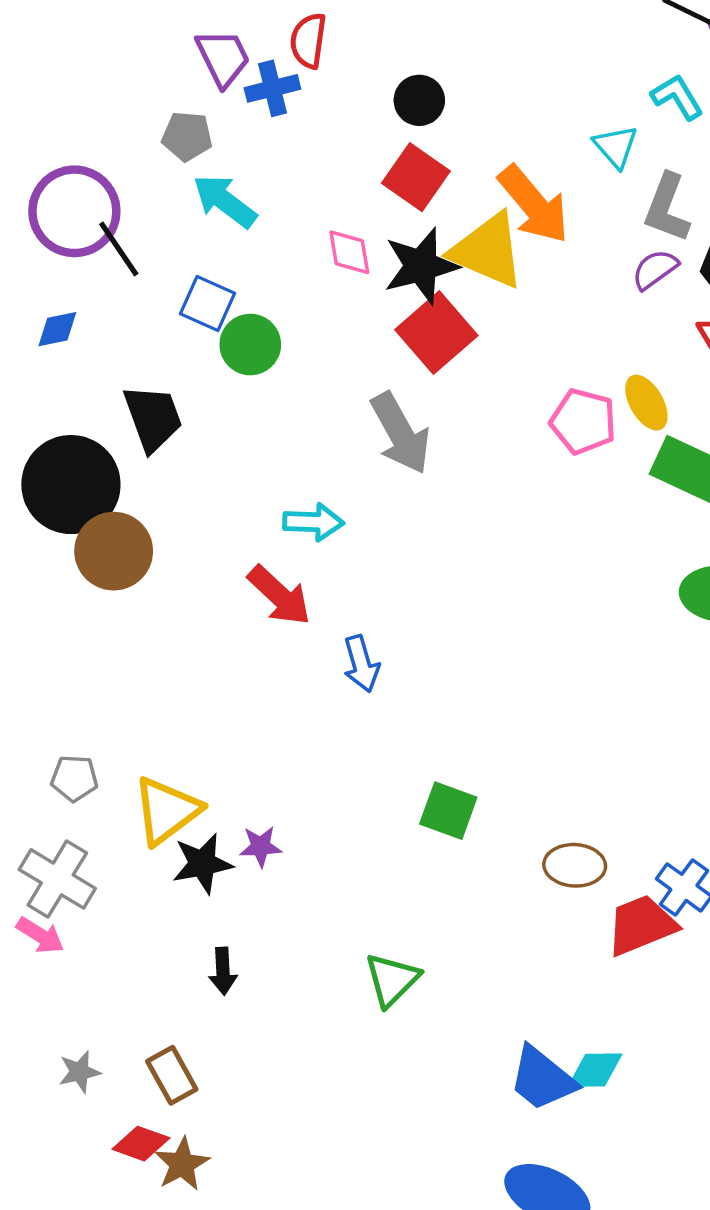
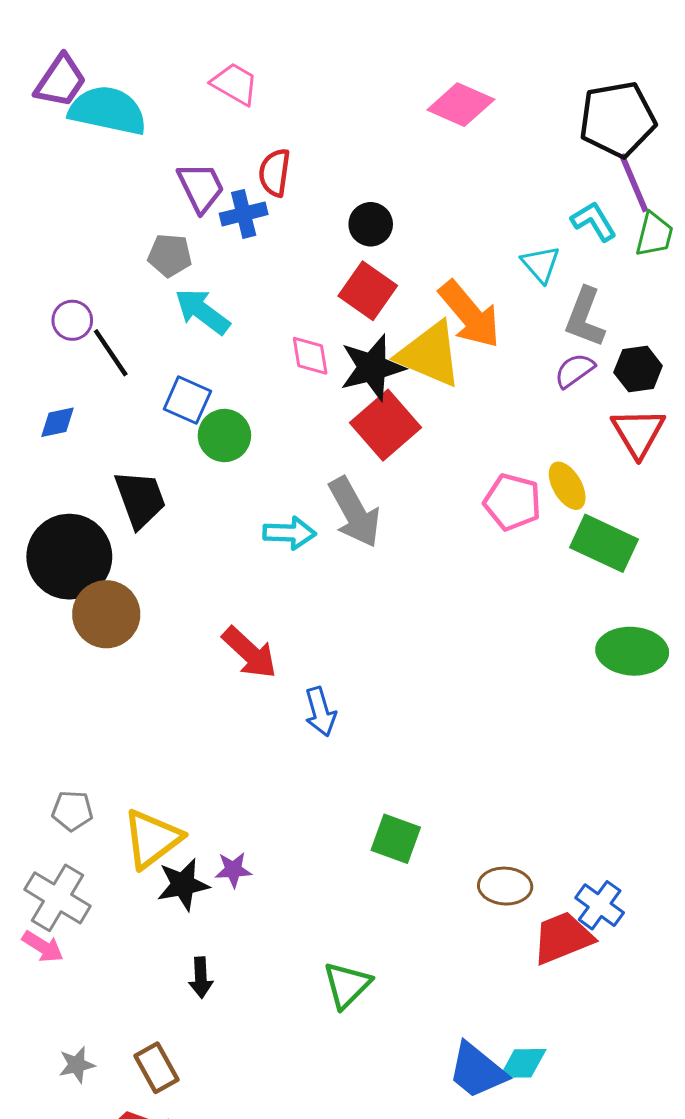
purple circle: (74, 211) -> (72, 320), size x0.5
cyan arrow: (313, 522) -> (289, 533), moved

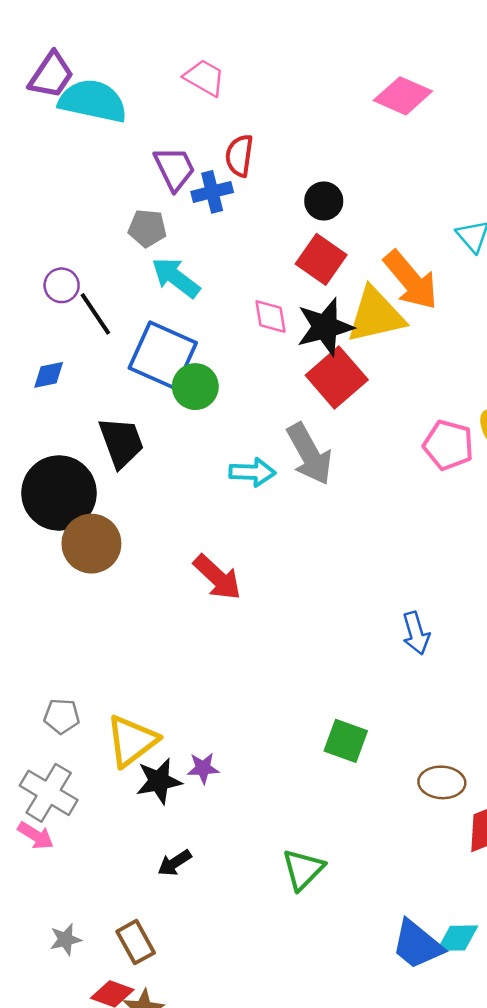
yellow triangle: (430, 354) -> (376, 315), turned -36
blue square: (187, 400) -> (163, 355), size x1.6
blue arrow: (320, 712) -> (416, 633), moved
black arrow: (201, 978) -> (174, 863), turned 60

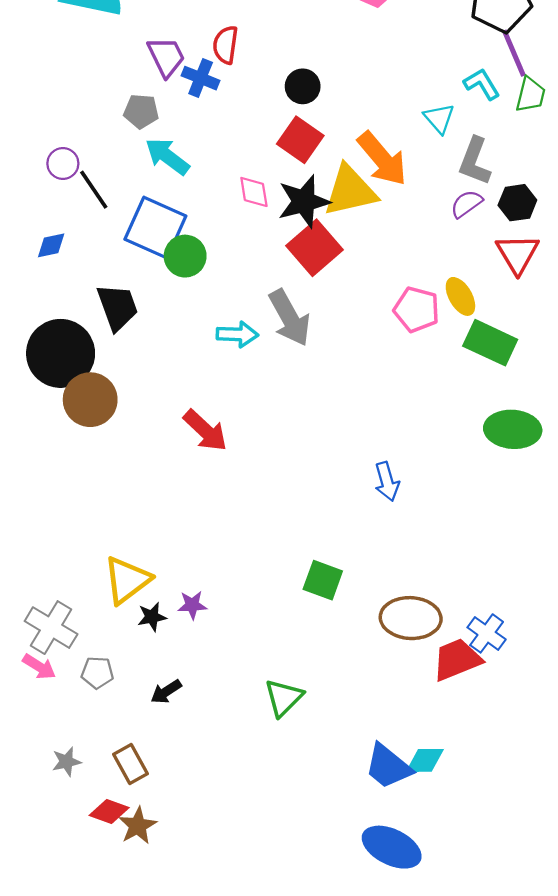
blue cross: (212, 192) -> (201, 78), turned 36
gray pentagon: (62, 716) -> (97, 673), moved
black star: (159, 781) -> (152, 617), size x0.7
brown ellipse: (442, 782) -> (411, 618), size x1.4

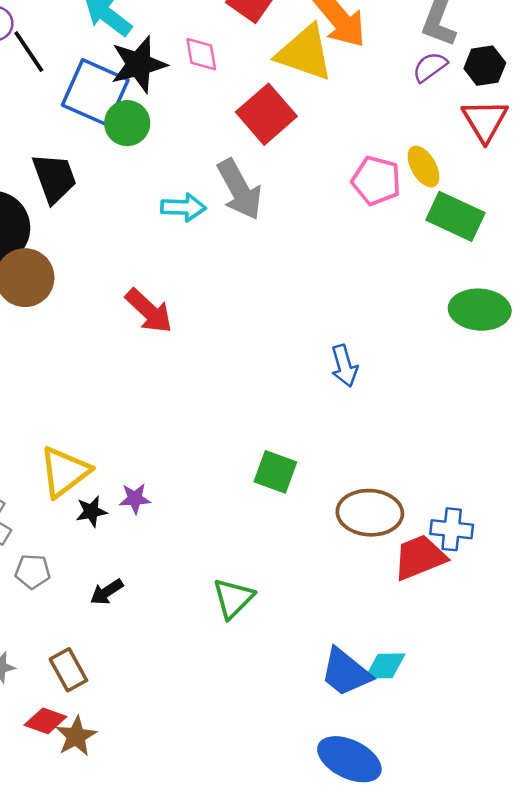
yellow triangle: (350, 191) -> (305, 53), turned 32
black star: (304, 201) -> (139, 64), moved
blue cross: (487, 633) -> (452, 529), turned -30

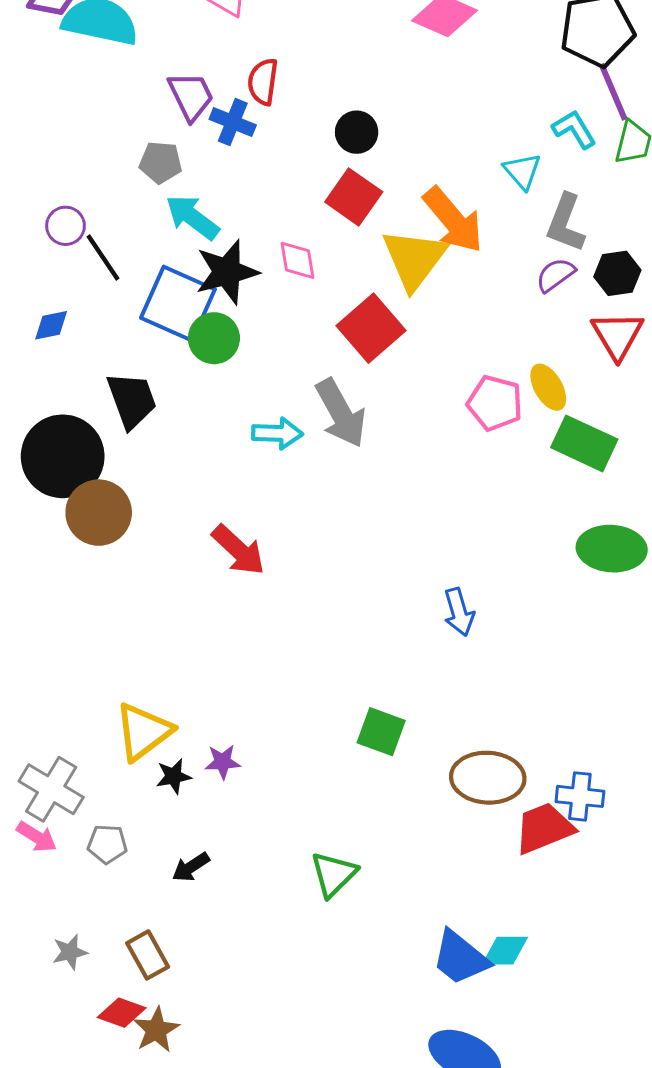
yellow triangle: (305, 53) -> (414, 259), turned 48

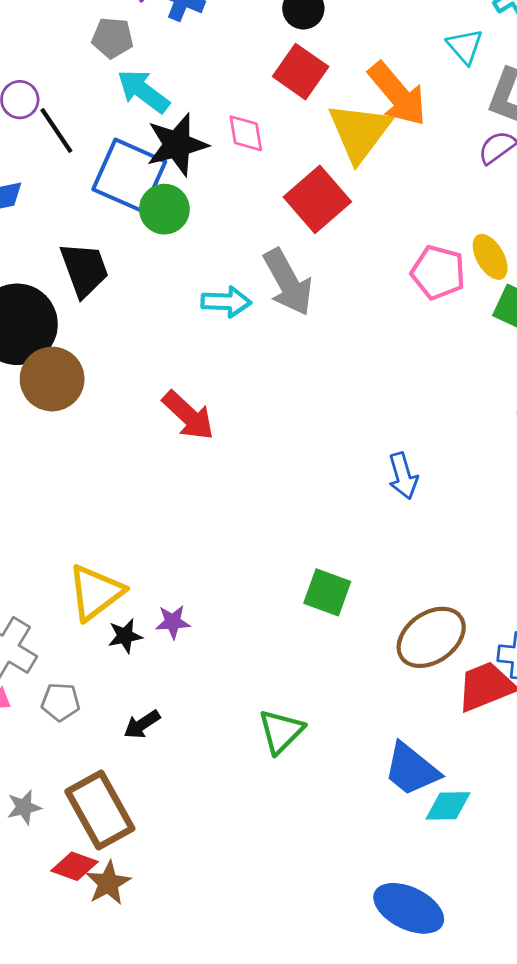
brown ellipse: (488, 778) -> (431, 637), turned -38
brown rectangle: (148, 955) -> (100, 810), size x1.6
blue trapezoid: (460, 958) -> (411, 769), moved

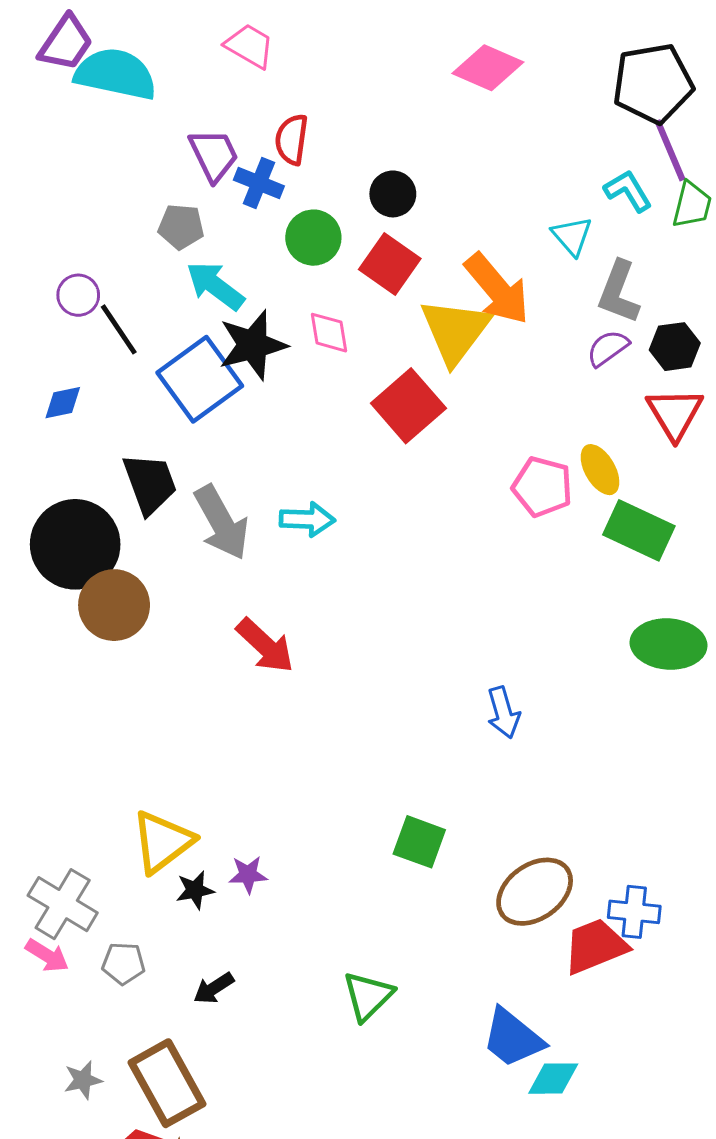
blue square: (129, 175) -> (200, 379), turned 30
green circle: (164, 209) -> (313, 238), moved
gray arrow: (288, 282) -> (222, 523), moved

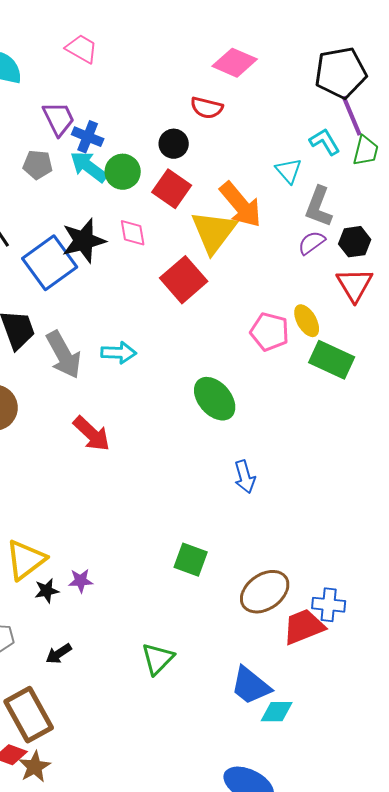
red semicircle: (292, 139) -> (207, 108), moved, turned -84
cyan arrow: (215, 286) -> (89, 167), moved
green ellipse: (668, 644) -> (215, 399), moved, turned 45

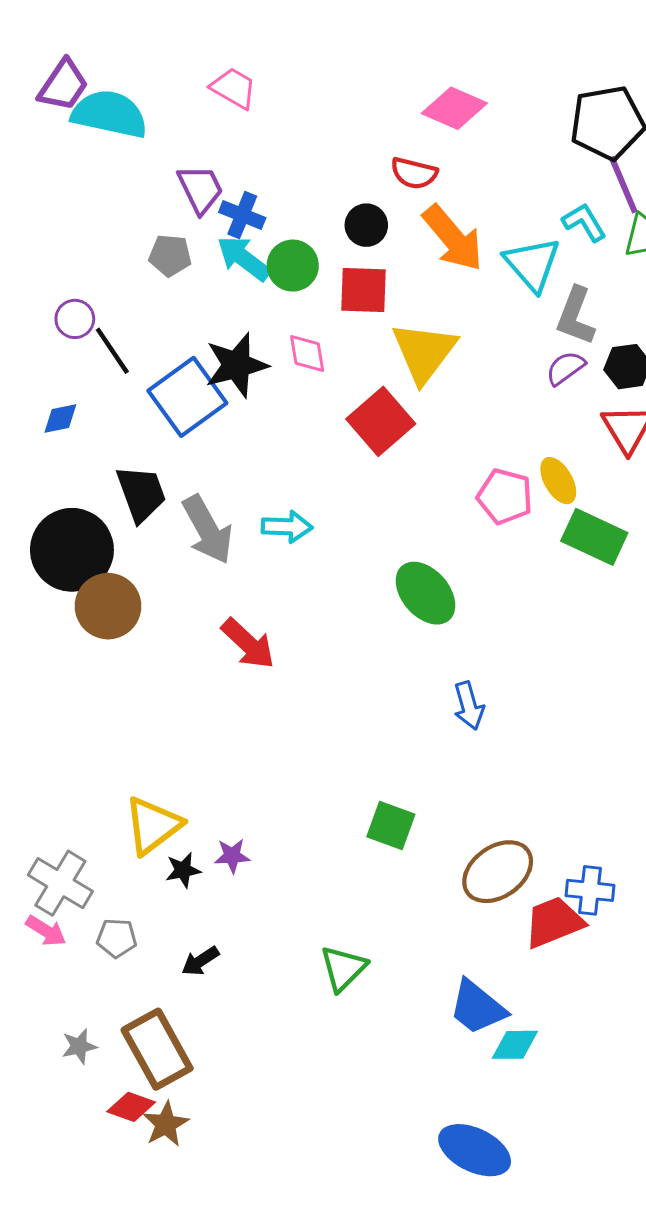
cyan triangle: (289, 171) -> (532, 264), size x1.5
red square: (172, 189) -> (363, 290), turned -33
orange arrow: (241, 205) -> (453, 238), moved

